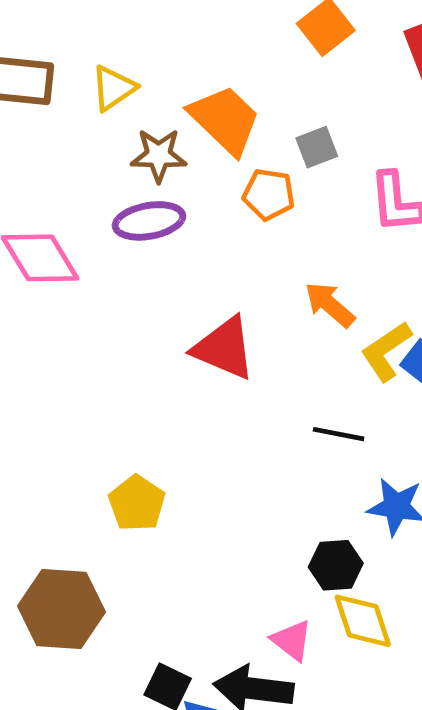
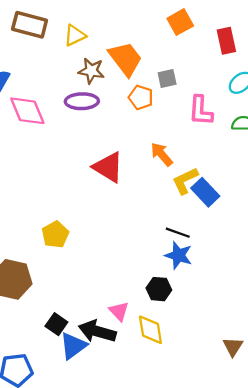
black line: (339, 434) -> (178, 233), moved
black hexagon: (336, 565) -> (159, 289), moved
yellow diamond: (363, 621) -> (150, 330), moved

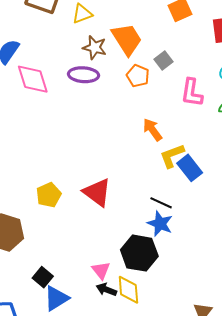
gray square: (167, 78) -> (163, 61), turned -30
red triangle: (108, 167) -> (97, 192), moved
black hexagon: (159, 289) -> (139, 253), size x1.6
black arrow: (97, 331) -> (106, 290), moved, size x0.6

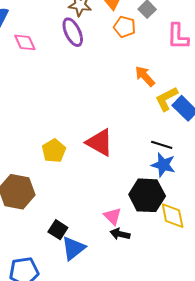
purple ellipse: (84, 75) -> (73, 32), turned 68
pink diamond: (33, 79) -> (25, 42), size x0.7
yellow diamond: (128, 290) -> (173, 216), moved

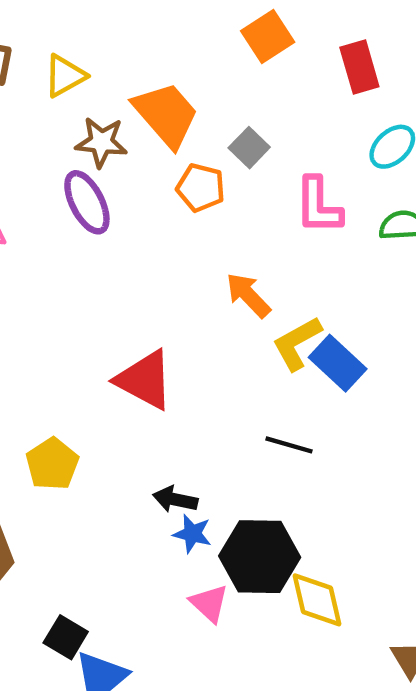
red triangle: (100, 143) -> (145, 380), moved
blue star: (163, 165) -> (192, 534), moved, size x0.7
pink triangle: (113, 216) -> (209, 603), moved
black arrow: (120, 234) -> (175, 499), moved

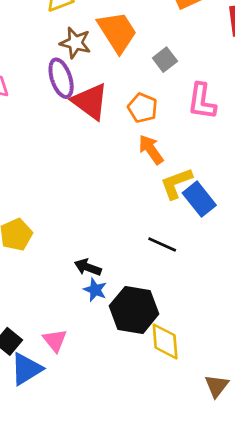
orange pentagon: (201, 188) -> (143, 108), moved
red triangle: (145, 380) -> (90, 101), moved
pink triangle: (209, 603) -> (55, 340), moved

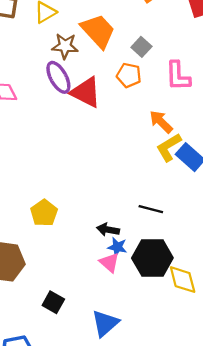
orange pentagon: (143, 108) -> (129, 75), moved
orange arrow: (151, 149) -> (161, 122), moved
black line: (162, 245) -> (151, 209), moved
pink triangle: (55, 340) -> (109, 263), moved
blue triangle: (26, 369) -> (105, 323), moved

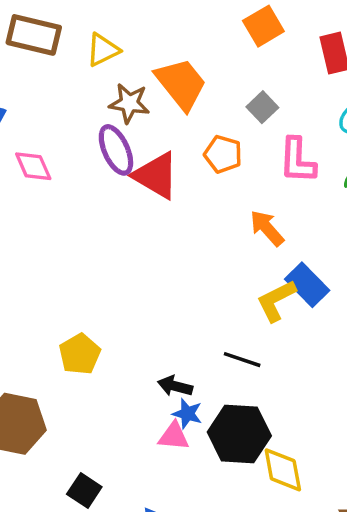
gray square: (141, 47) -> (262, 107), moved
yellow L-shape: (169, 147) -> (276, 301), moved
pink triangle: (109, 263) -> (174, 436), turned -40

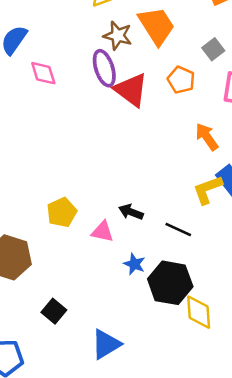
black arrow: (175, 386) -> (131, 212), moved
pink triangle: (174, 436) -> (102, 232), moved

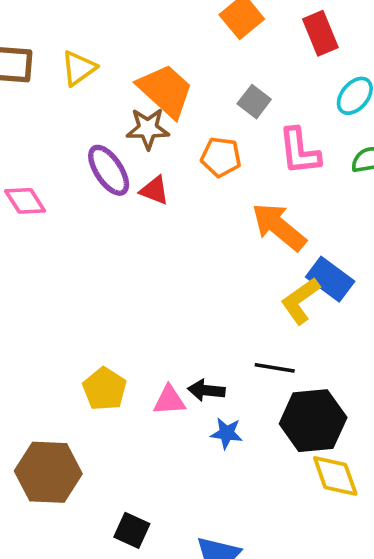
brown star: (118, 36) -> (148, 129), moved
red triangle: (131, 90) -> (154, 190), size x0.6
orange arrow: (207, 137) -> (279, 227), size x1.4
black arrow: (131, 212) -> (206, 390), moved
black hexagon: (170, 283) -> (313, 421), moved

